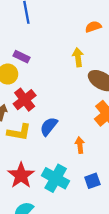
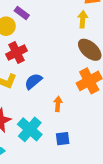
yellow arrow: (78, 57) -> (83, 19), moved

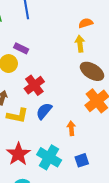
red cross: (16, 52) -> (34, 85), moved

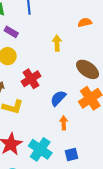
yellow arrow: (80, 44) -> (57, 43), moved
purple rectangle: (21, 48) -> (11, 32), moved
blue semicircle: (44, 111) -> (58, 98), moved

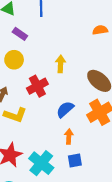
yellow arrow: (57, 43) -> (61, 64), moved
blue square: (72, 154) -> (75, 161), moved

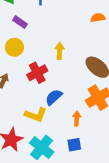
blue semicircle: (65, 109) -> (54, 97), moved
yellow L-shape: (15, 115) -> (36, 115), moved
orange arrow: (69, 137) -> (77, 118), moved

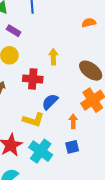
red cross: (37, 73) -> (33, 79), turned 36

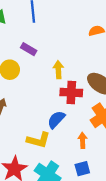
purple rectangle: (14, 31) -> (29, 49), moved
red cross: (33, 79) -> (71, 93), moved

